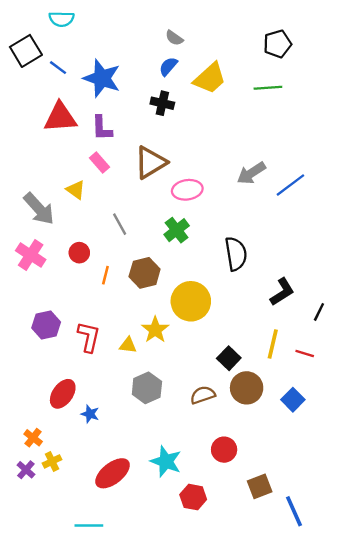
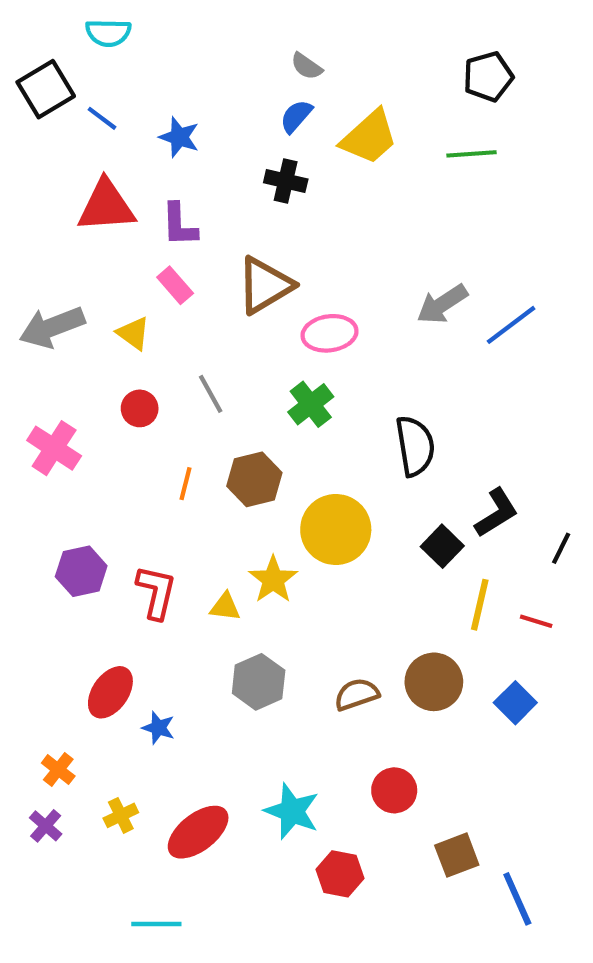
blue star: (102, 78) -> (179, 137), size x0.6
gray arrow: (39, 209) -> (52, 327), moved, turned 111
red circle: (79, 253) -> (140, 408), moved
black square: (229, 358) -> (442, 546), moved
yellow cross: (52, 461) -> (121, 815), moved

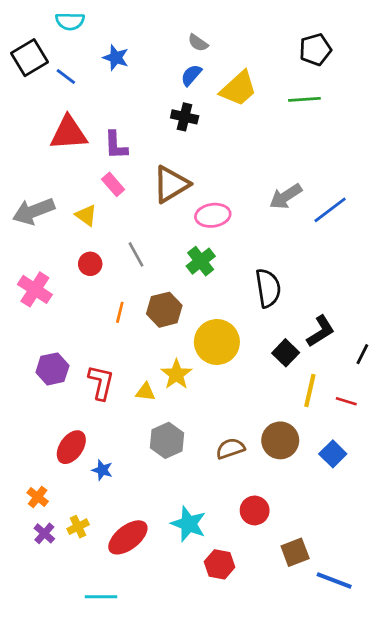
blue star: (179, 137) -> (116, 58), moved
purple cross: (46, 826) -> (44, 533), moved
blue line: (517, 899) -> (334, 581), turned -45

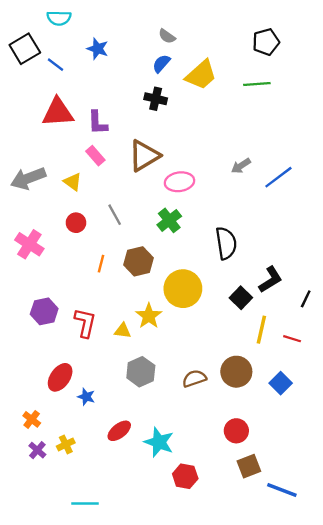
gray arrow: (286, 196) -> (241, 166), size x0.7
red circle: (255, 510) -> (236, 431), moved
red ellipse: (128, 537) -> (119, 431), moved, size x0.7

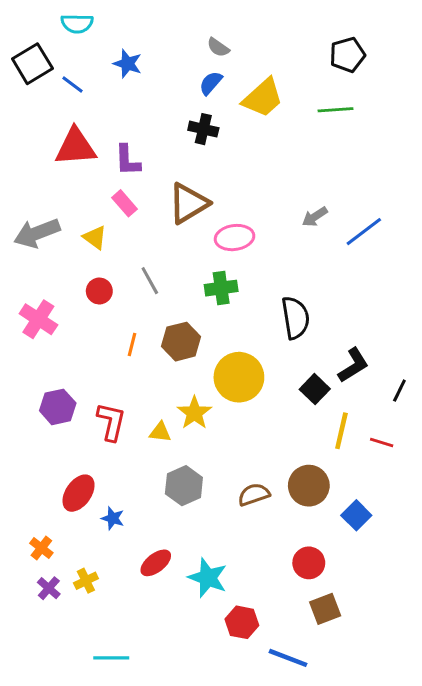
green cross: (169, 220) -> (221, 288), turned 30
blue square: (281, 383) -> (356, 515), moved
blue line: (282, 490) -> (288, 658), moved

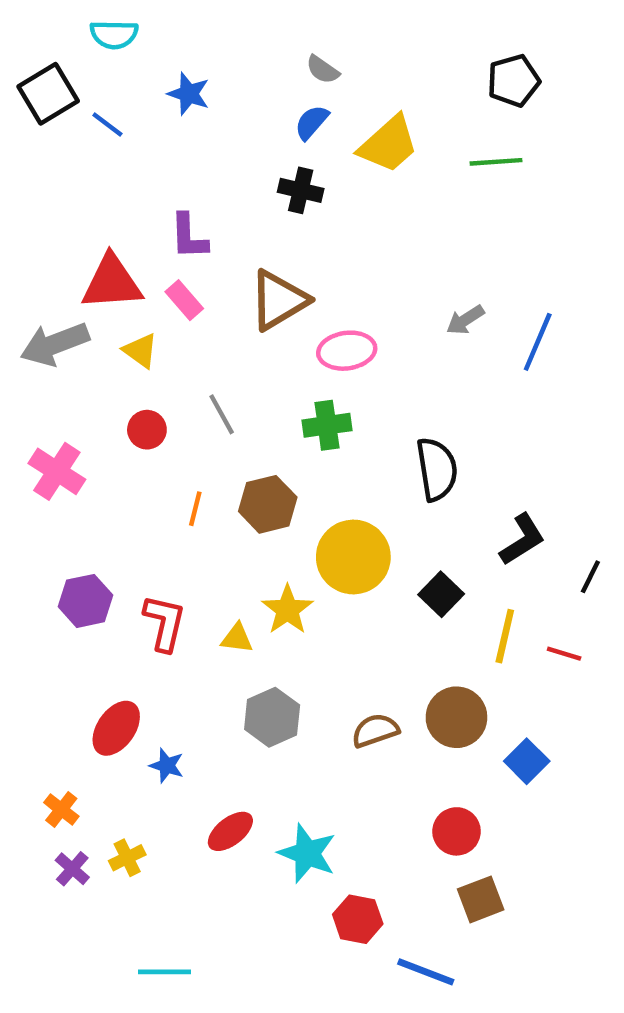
red triangle: (76, 147) -> (112, 283), moved
blue line: (364, 232) -> (538, 342), turned -30
black square: (315, 389) -> (441, 594), moved

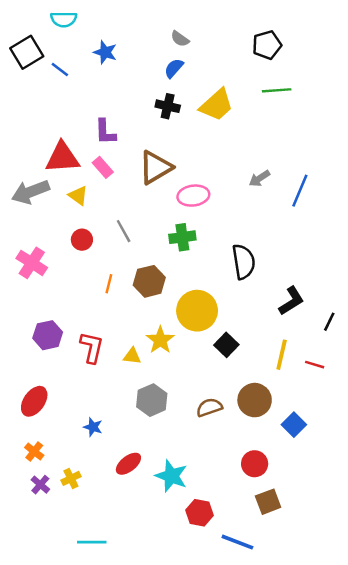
black pentagon: (514, 81) -> (267, 45), moved
yellow trapezoid: (388, 144) -> (217, 105), moved
black square: (441, 594) -> (226, 345), moved
red ellipse: (116, 728) -> (34, 401), moved

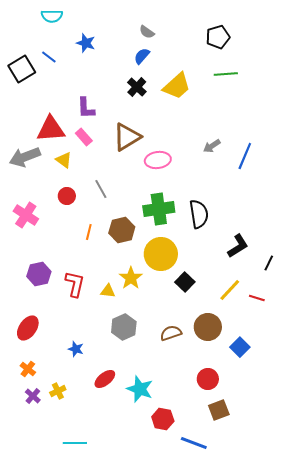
black square: (27, 52) -> (22, 69), moved
black cross: (168, 106) -> (137, 87), turned 30
green cross: (182, 237) -> (159, 209), moved, size x1.4
yellow line: (282, 355) -> (230, 290), turned 30

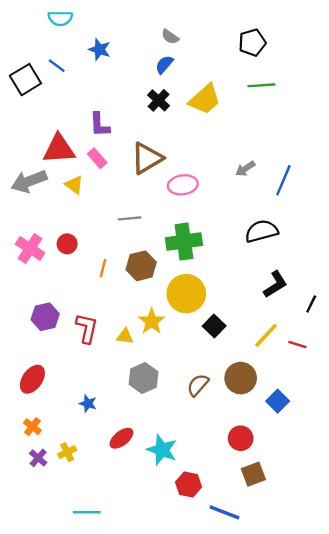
gray line: (101, 189) -> (130, 218), moved, turned -66
red circle: (67, 196) -> (67, 244), moved
black semicircle: (199, 214) -> (261, 231), moved, turned -96
brown semicircle: (171, 333) -> (198, 385), turned -30

